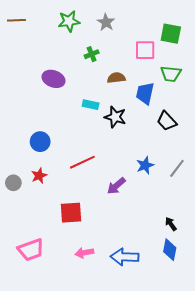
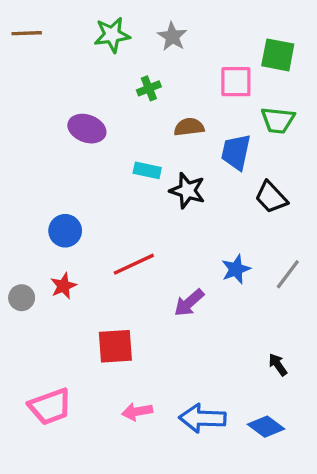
blue diamond: (170, 250) -> (266, 427), moved, turned -65

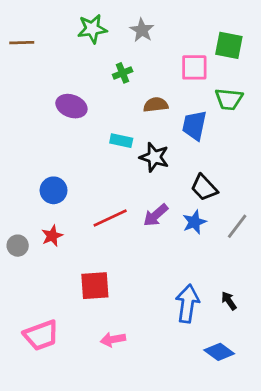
brown line: (27, 33) -> (22, 43), moved
black trapezoid: (271, 197) -> (204, 188), moved
purple arrow: (189, 303) -> (156, 215), moved
blue arrow: (202, 418) -> (187, 304), moved, turned 96

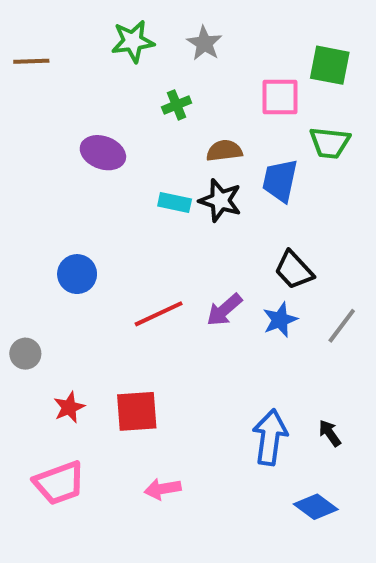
black star: (154, 157) -> (220, 200), moved
red star: (52, 236) -> (69, 407), moved

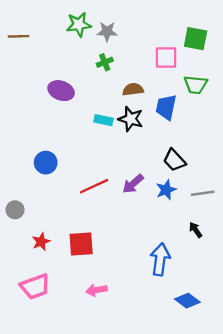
gray star: (204, 43) -> (107, 32), moved, turned -30
gray line: (342, 326) -> (203, 193), turned 45
black arrow: (330, 433) -> (196, 230), moved

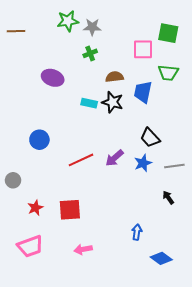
blue arrow: (160, 259) -> (137, 232), moved, size x0.6

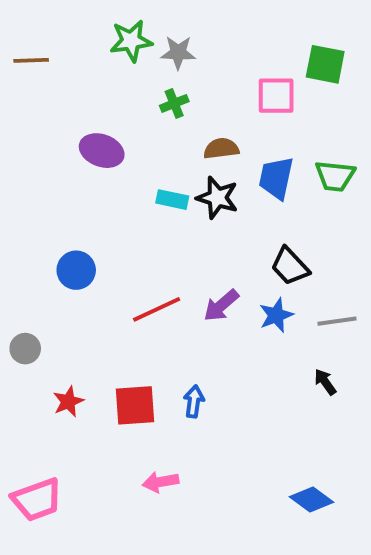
green trapezoid: (168, 73) -> (335, 176), moved
blue arrow: (137, 232) -> (194, 402), moved
pink trapezoid: (30, 246) -> (37, 500), moved

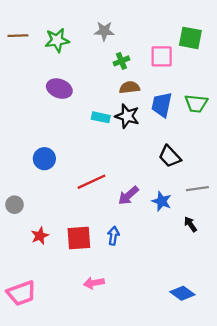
green star: (131, 41) -> (57, 40), moved
green cross: (174, 103) -> (121, 61), moved
purple arrow: (221, 305) -> (128, 195), moved
blue star: (276, 315) -> (162, 201), moved, turned -30

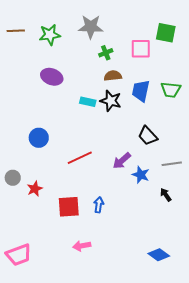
gray star: (104, 31) -> (91, 27), size x1.4
purple arrow: (128, 195) -> (122, 161), moved
red star: (40, 236) -> (35, 189), moved

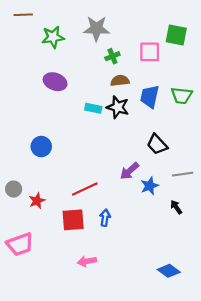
brown line: (16, 31) -> (23, 15), moved
red line: (80, 158) -> (85, 189), moved
blue star: (141, 175) -> (150, 186), turned 30
pink trapezoid: (19, 255) -> (20, 244), moved

